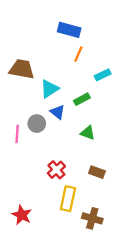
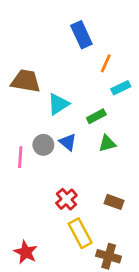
blue rectangle: (69, 30) -> (81, 35), turned 50
orange line: (78, 54) -> (106, 63), moved
blue triangle: (58, 112) -> (68, 142), moved
green triangle: (88, 133) -> (107, 143), moved, turned -35
yellow rectangle: (68, 199) -> (80, 233), turned -40

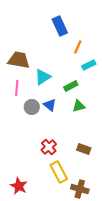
pink line: (20, 157) -> (17, 88), moved

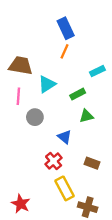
orange line: (78, 47) -> (65, 51), moved
blue triangle: (50, 105) -> (65, 137), moved

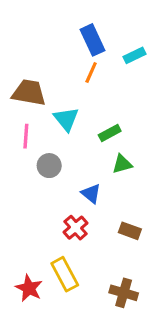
cyan rectangle: (97, 71) -> (134, 55), moved
cyan triangle: (47, 84) -> (66, 119), turned -36
yellow rectangle: (65, 188) -> (65, 274), moved

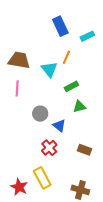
orange line: (91, 72) -> (66, 57), moved
cyan triangle: (66, 119) -> (49, 69), moved
gray circle: (49, 166) -> (40, 114), moved

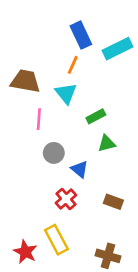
cyan rectangle: (87, 36) -> (117, 49), size x1.5
orange line: (66, 57) -> (73, 65), moved
pink line: (17, 88) -> (39, 119), moved

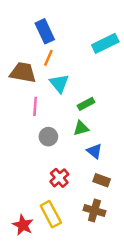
blue rectangle: (81, 35) -> (45, 31), moved
orange line: (73, 65) -> (48, 58), moved
green triangle: (107, 143) -> (81, 128), moved
blue triangle: (80, 169) -> (94, 151), moved
brown cross: (108, 256) -> (94, 211), moved

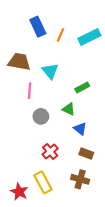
orange line: (48, 58) -> (61, 35), moved
green rectangle: (86, 104) -> (82, 88), moved
green triangle: (81, 128) -> (69, 109), turned 40

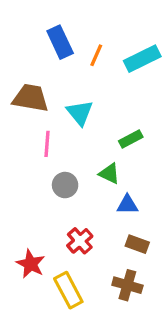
blue triangle: (80, 129) -> (127, 205), turned -40
red star: (19, 192) -> (31, 264), moved

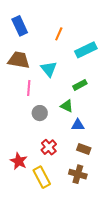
blue rectangle: (60, 42) -> (20, 26), moved
cyan rectangle: (142, 59) -> (86, 50), moved

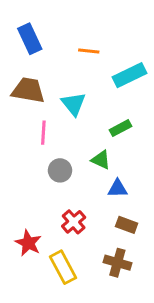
orange line: (59, 34) -> (89, 51), turned 72

